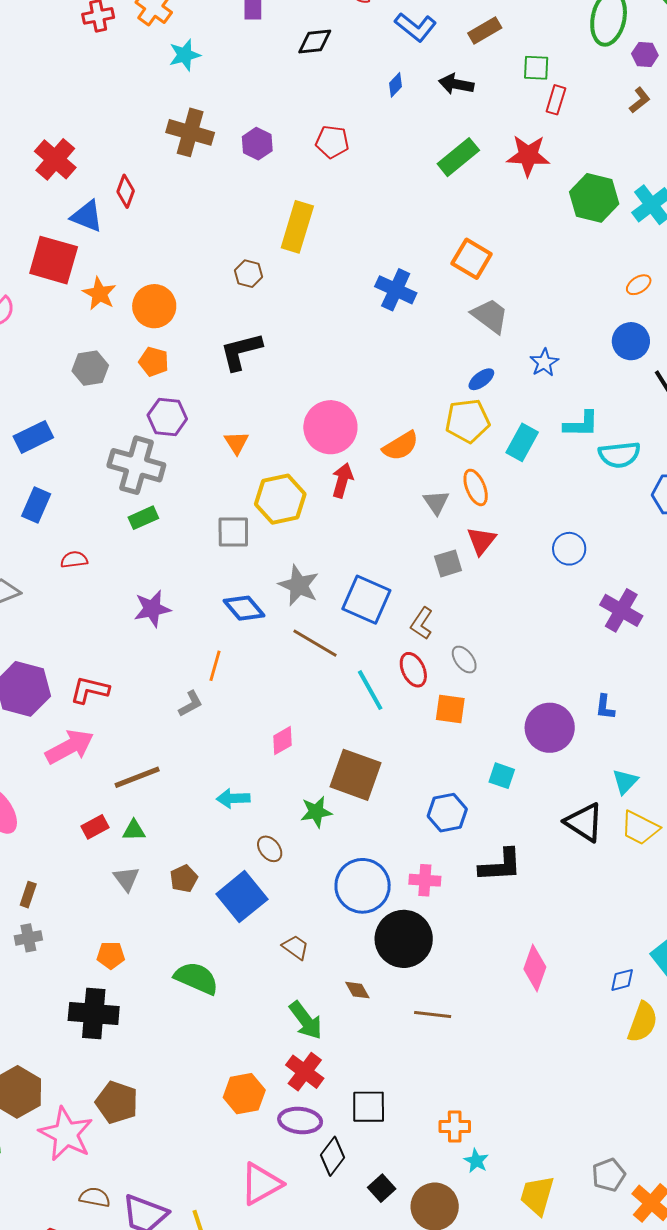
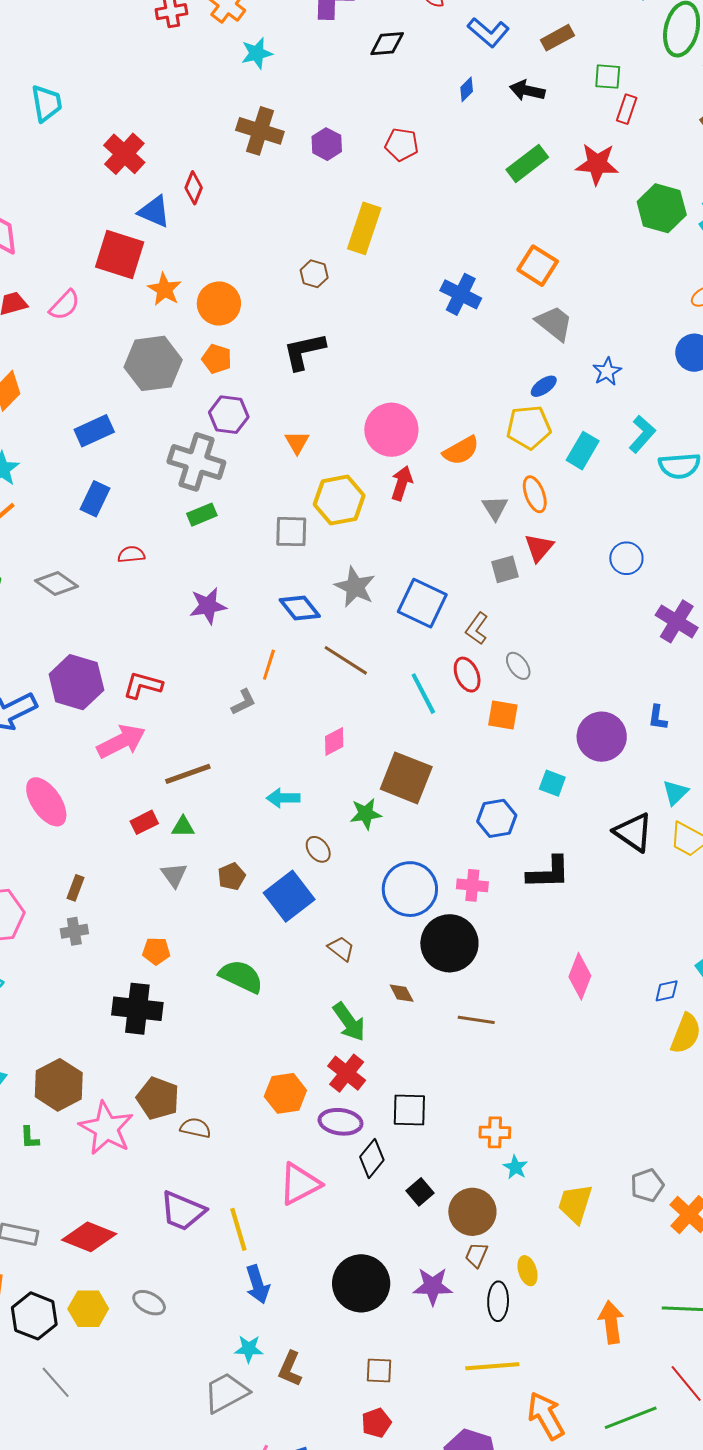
gray hexagon: (90, 368) -> (153, 363), size x1.6
cyan L-shape: (581, 424) -> (642, 434), turned -51
brown line: (315, 643) -> (346, 660), moved
brown semicircle: (95, 1197) -> (196, 1128), moved

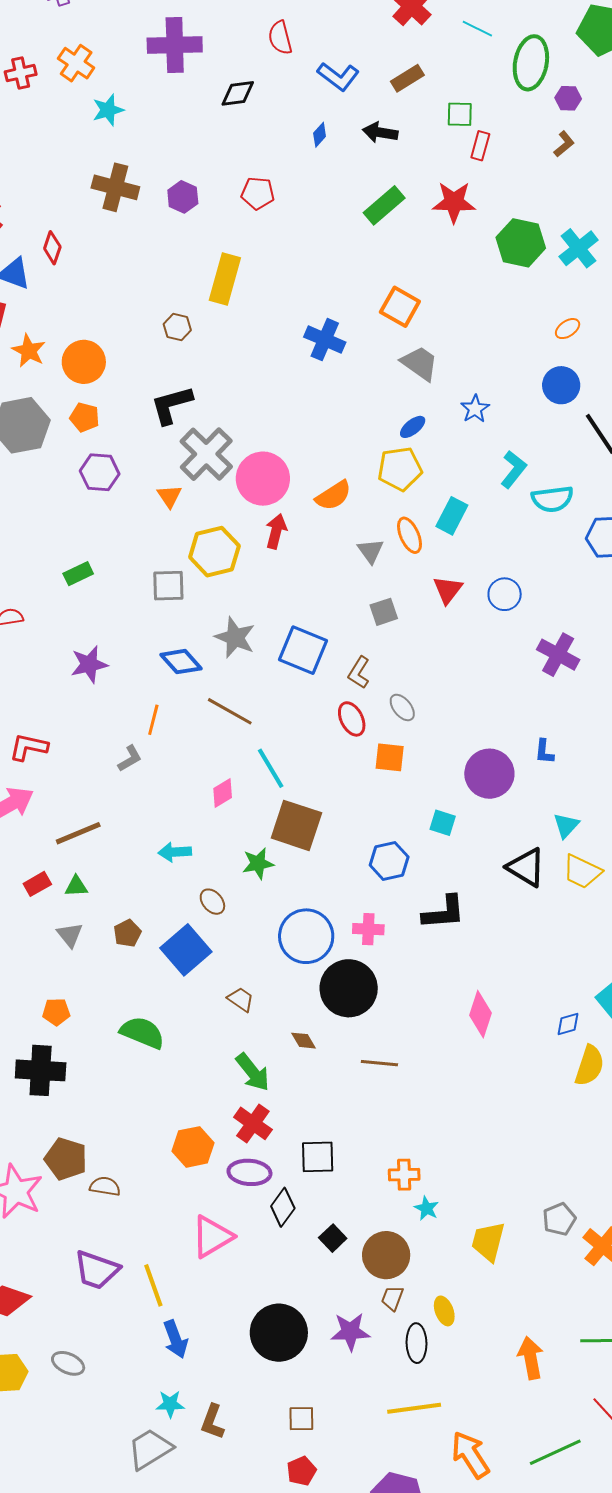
cyan rectangle: (583, 451) -> (452, 516), moved
gray cross: (196, 462) -> (206, 454), moved, turned 30
red triangle: (539, 548) -> (448, 590), moved
cyan line: (423, 694) -> (271, 768), moved

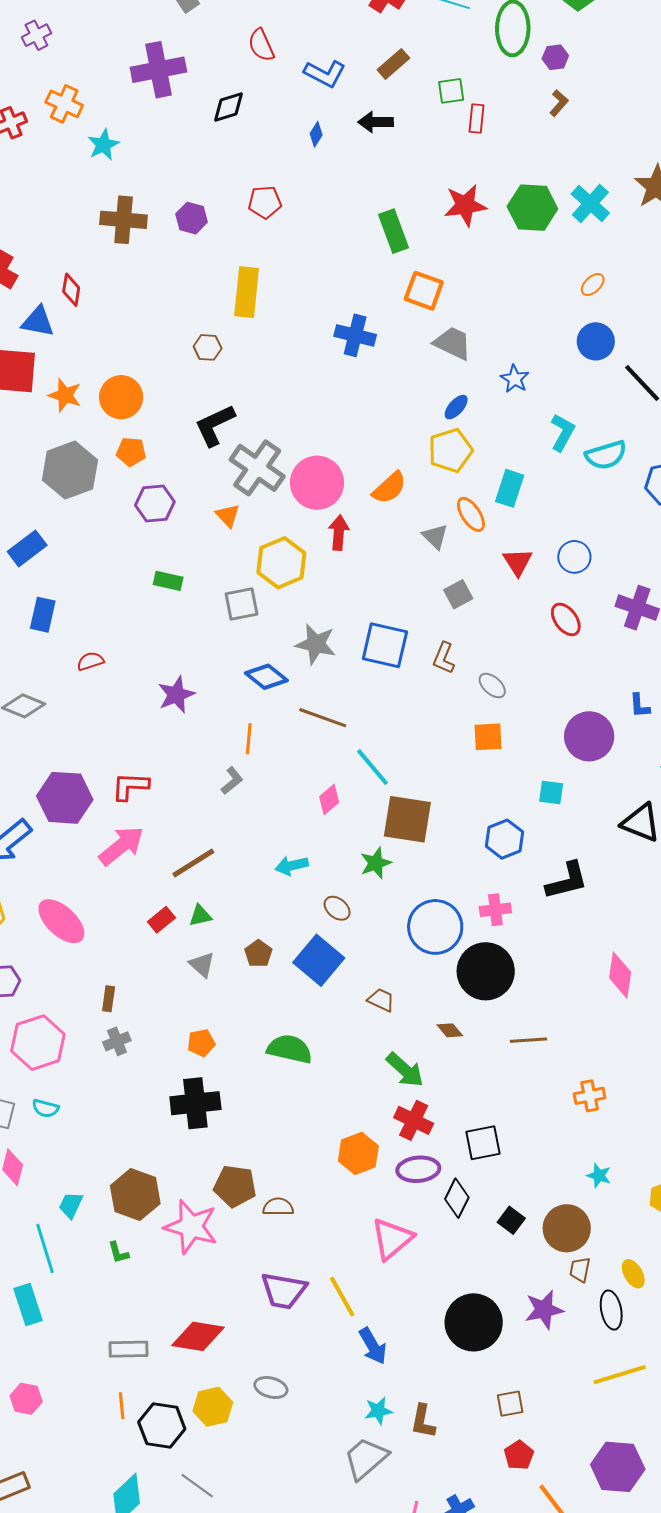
red star: (454, 202) -> (465, 205), moved
green rectangle: (384, 205) -> (394, 231), moved, turned -60
green rectangle: (78, 574) -> (168, 581), moved, turned 48
red ellipse: (352, 719) -> (566, 619), moved
orange cross: (404, 1175) -> (590, 1096), moved

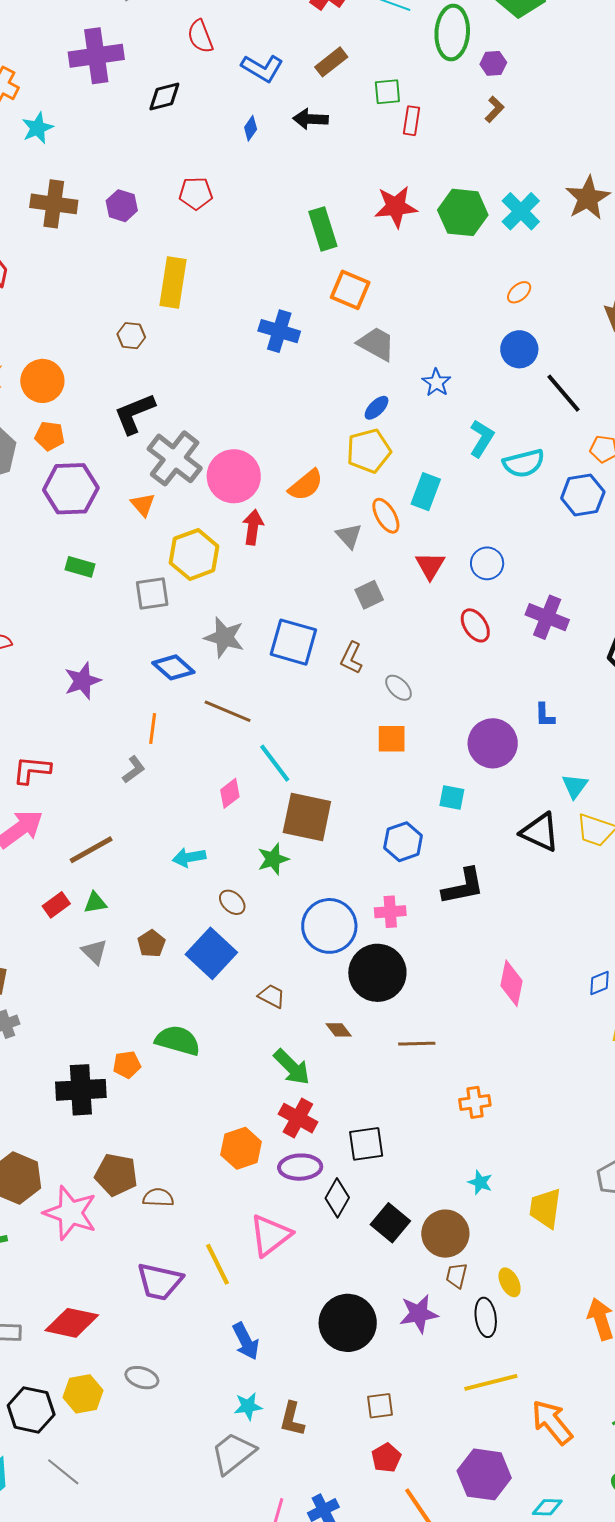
purple hexagon: (155, 503) -> (71, 489), size x1.4
orange pentagon: (201, 1043) -> (127, 1065), moved
black square: (511, 1220) -> (390, 1223), size x1.4
yellow line: (342, 1297) -> (217, 1264), moved

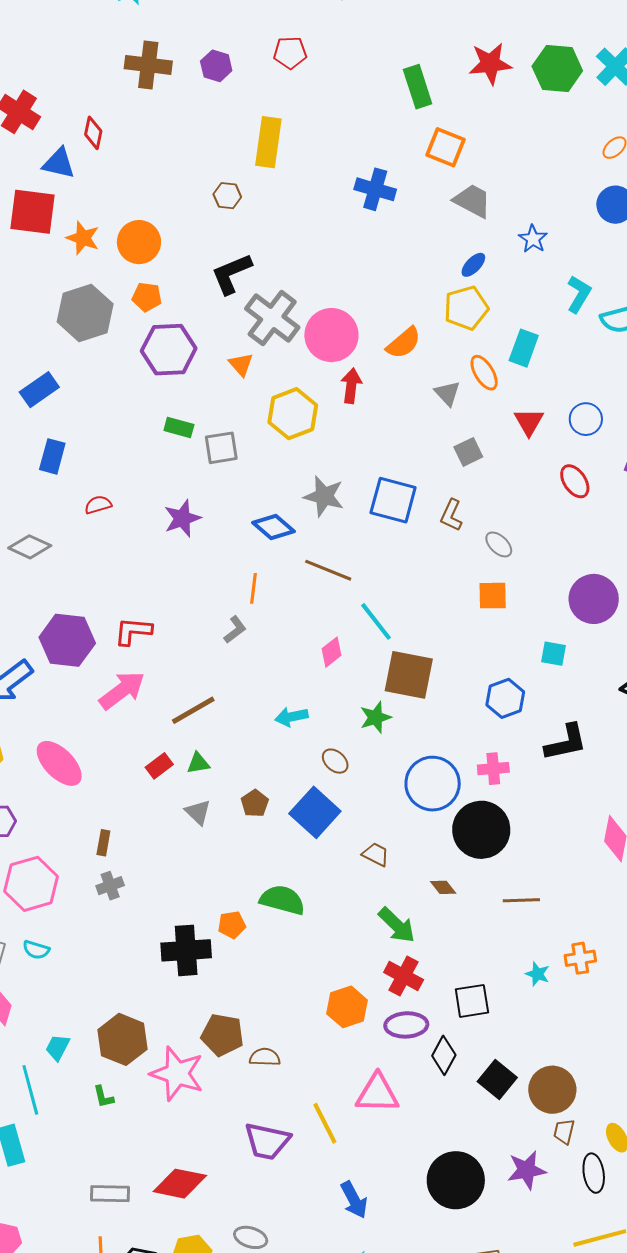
gray square: (152, 594) -> (221, 448), moved
purple star: (82, 681) -> (182, 518), moved
cyan star: (480, 1182) -> (538, 974), moved
pink triangle: (270, 1235) -> (377, 1093), turned 39

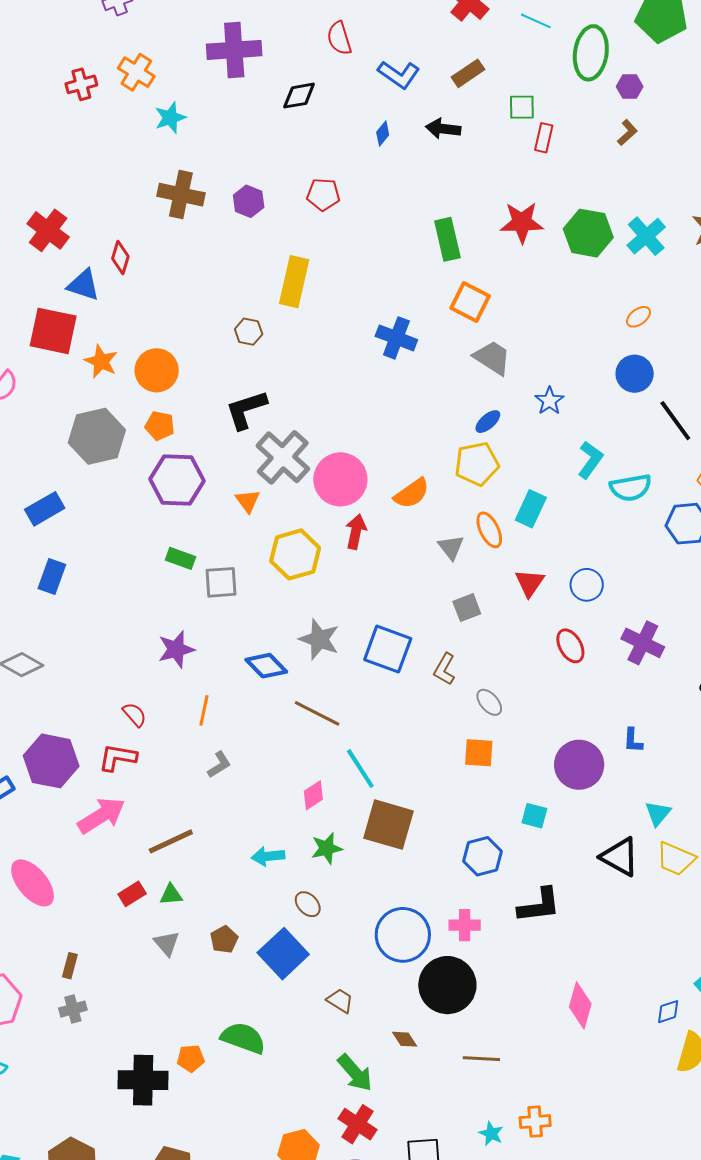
red semicircle: (98, 505) -> (135, 715), moved, turned 60
orange line: (253, 588) -> (204, 710), moved
green star: (375, 717) -> (327, 848), moved

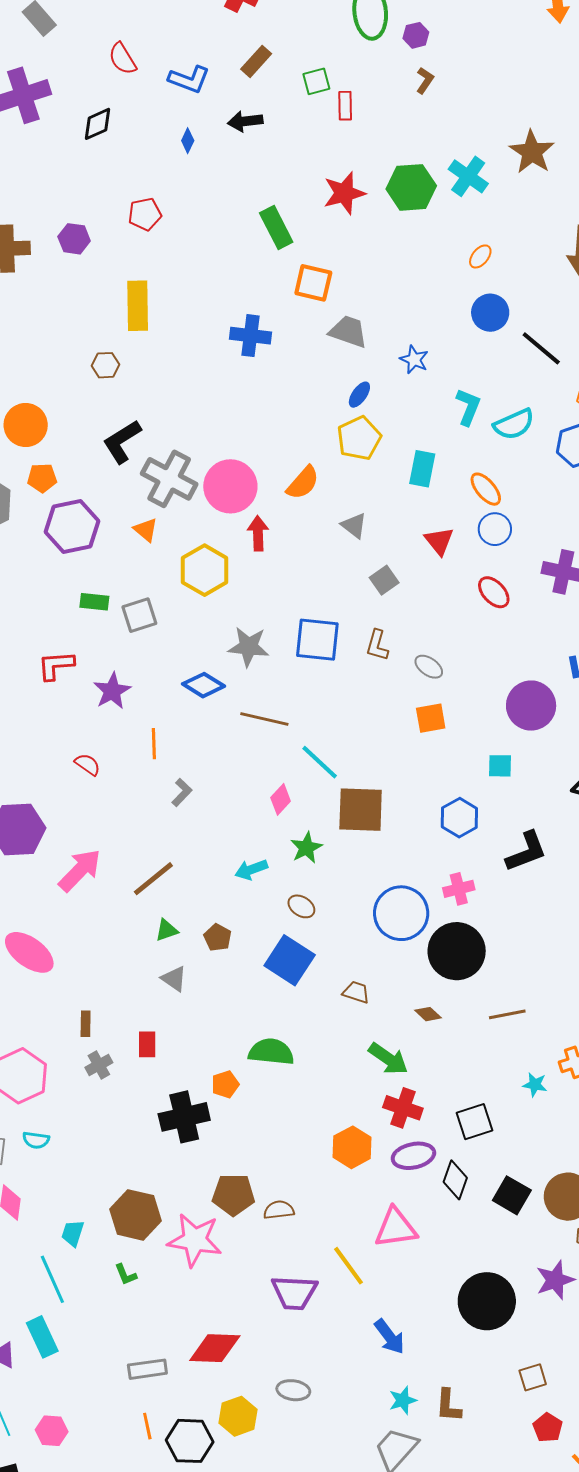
orange ellipse: (489, 530) -> (486, 489), moved
red L-shape: (117, 758) -> (56, 665), moved
red rectangle: (132, 894) -> (147, 1044), moved, turned -44
brown pentagon: (224, 939) -> (218, 937), moved

